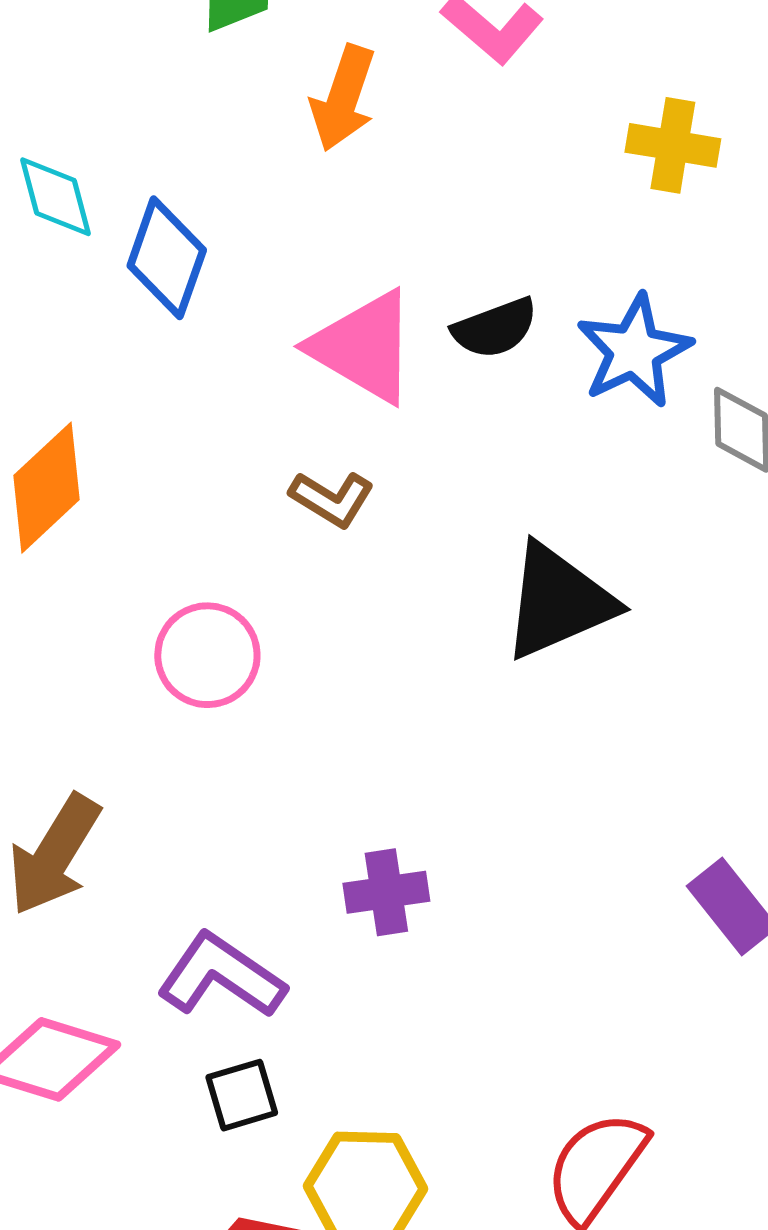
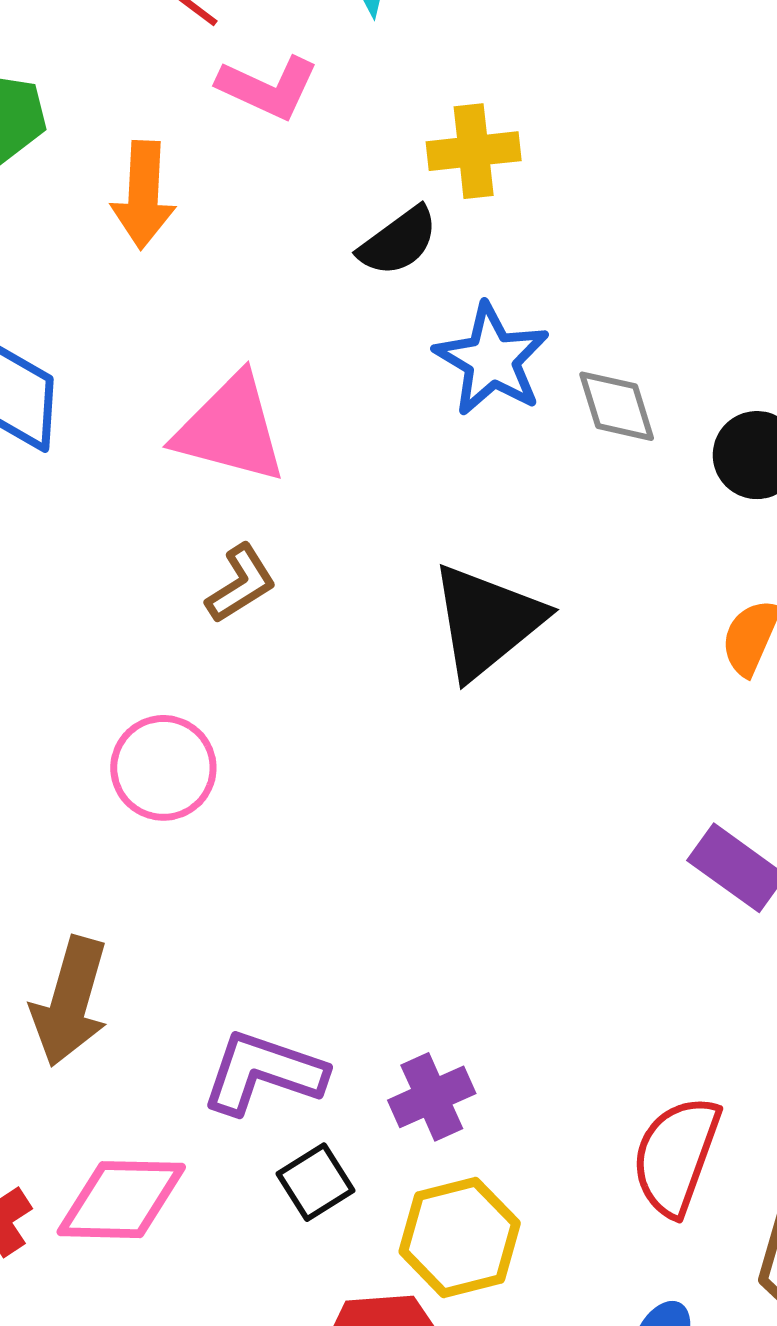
black semicircle: (495, 328) -> (398, 241), moved
brown L-shape: (332, 499) -> (241, 584), turned -48
purple cross: (386, 892) -> (432, 1097), moved

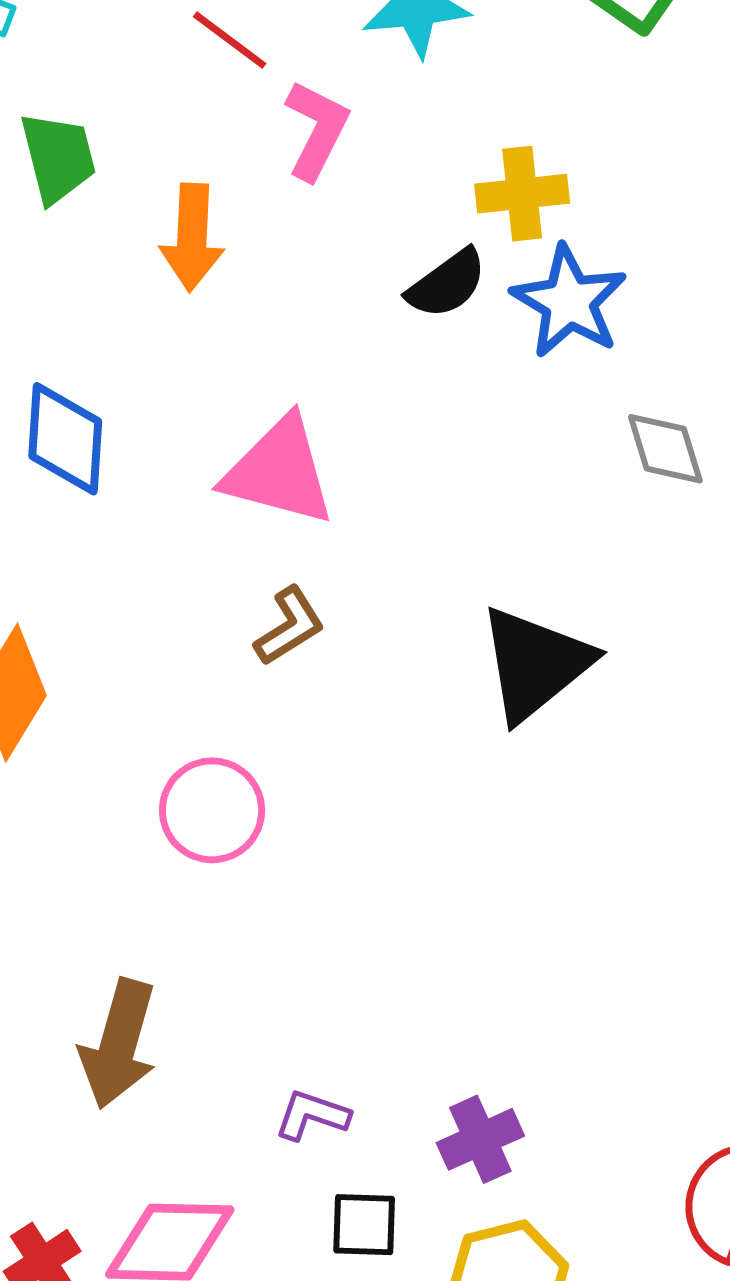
pink L-shape: (268, 87) -> (317, 130), turned -88
blue star: (492, 360) -> (569, 302), moved
purple L-shape: (263, 1073) -> (312, 1115), size x0.6
black square: (316, 1182) -> (364, 1225), turned 34

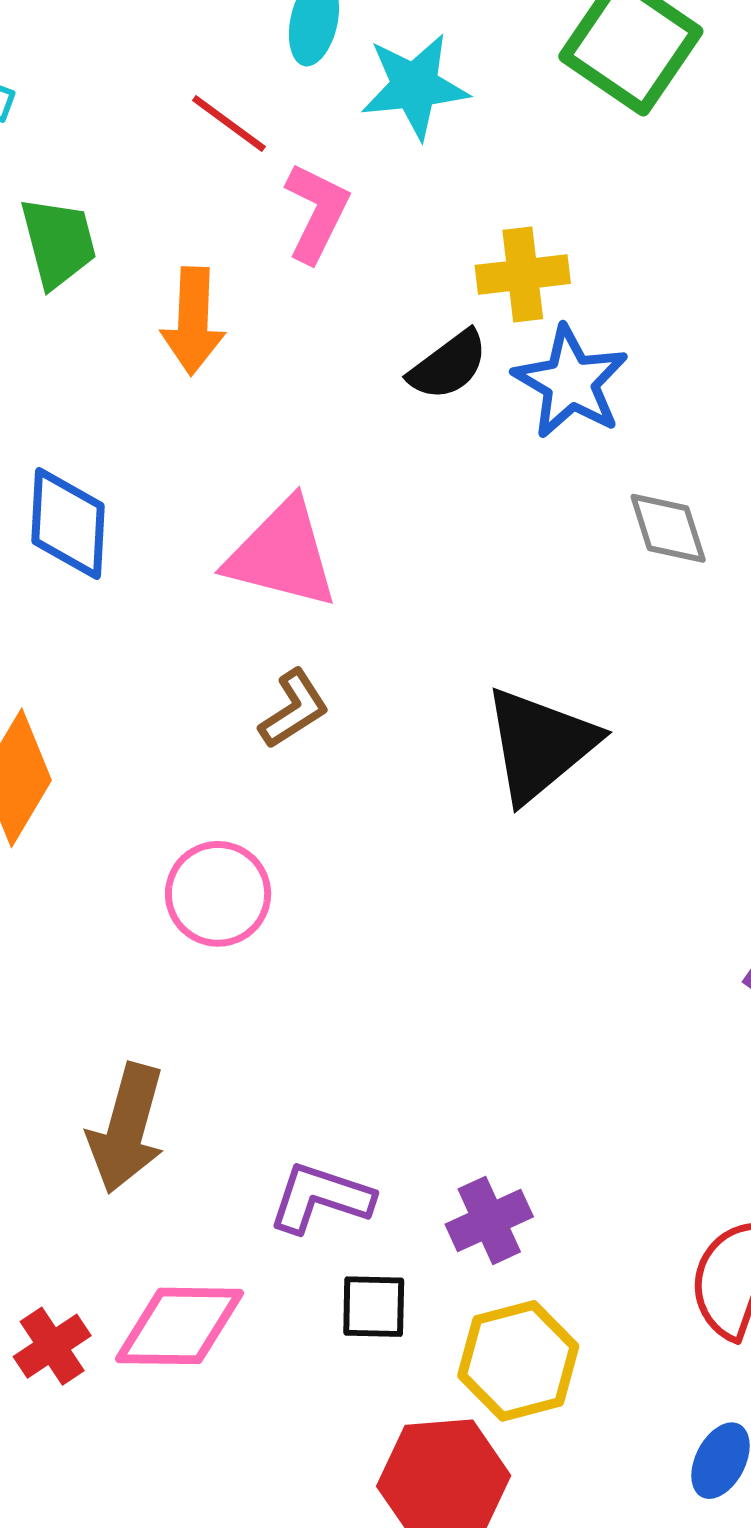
purple L-shape: (312, 1115) -> (321, 1198), size x1.4

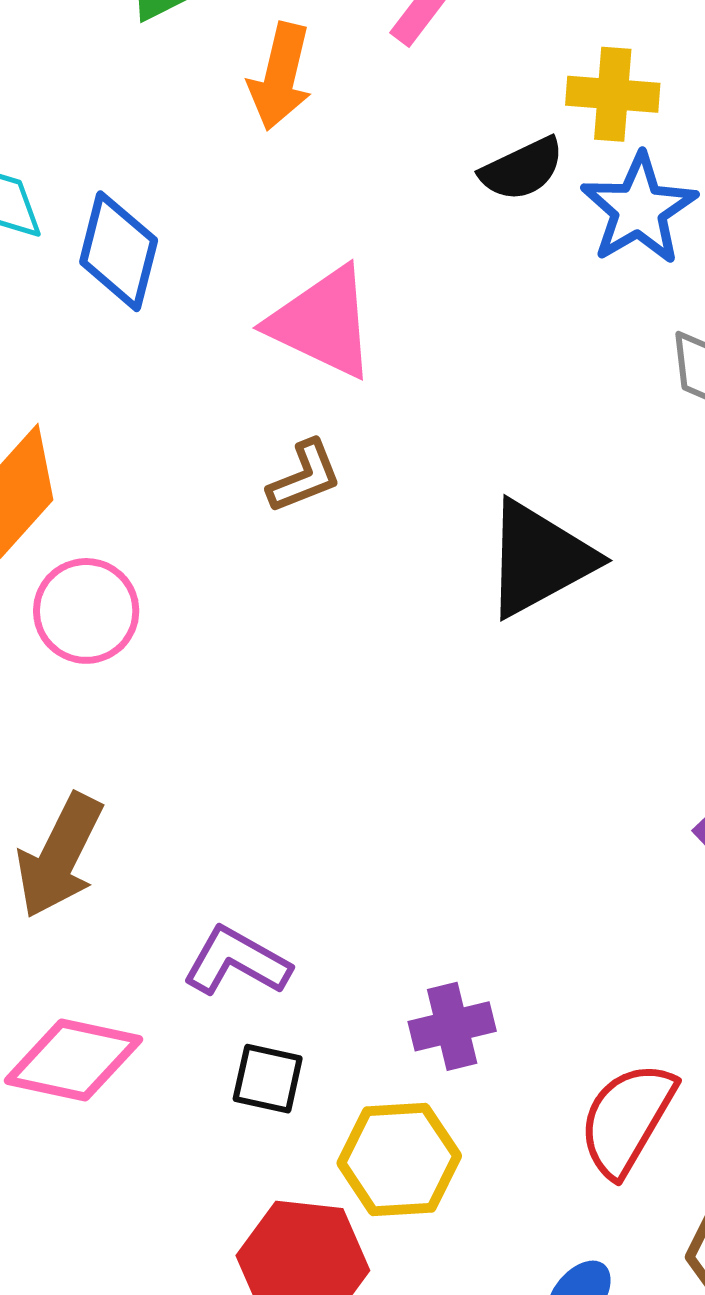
pink circle: (218, 894) -> (86, 611), moved
purple cross: (489, 1220) -> (452, 1026), moved

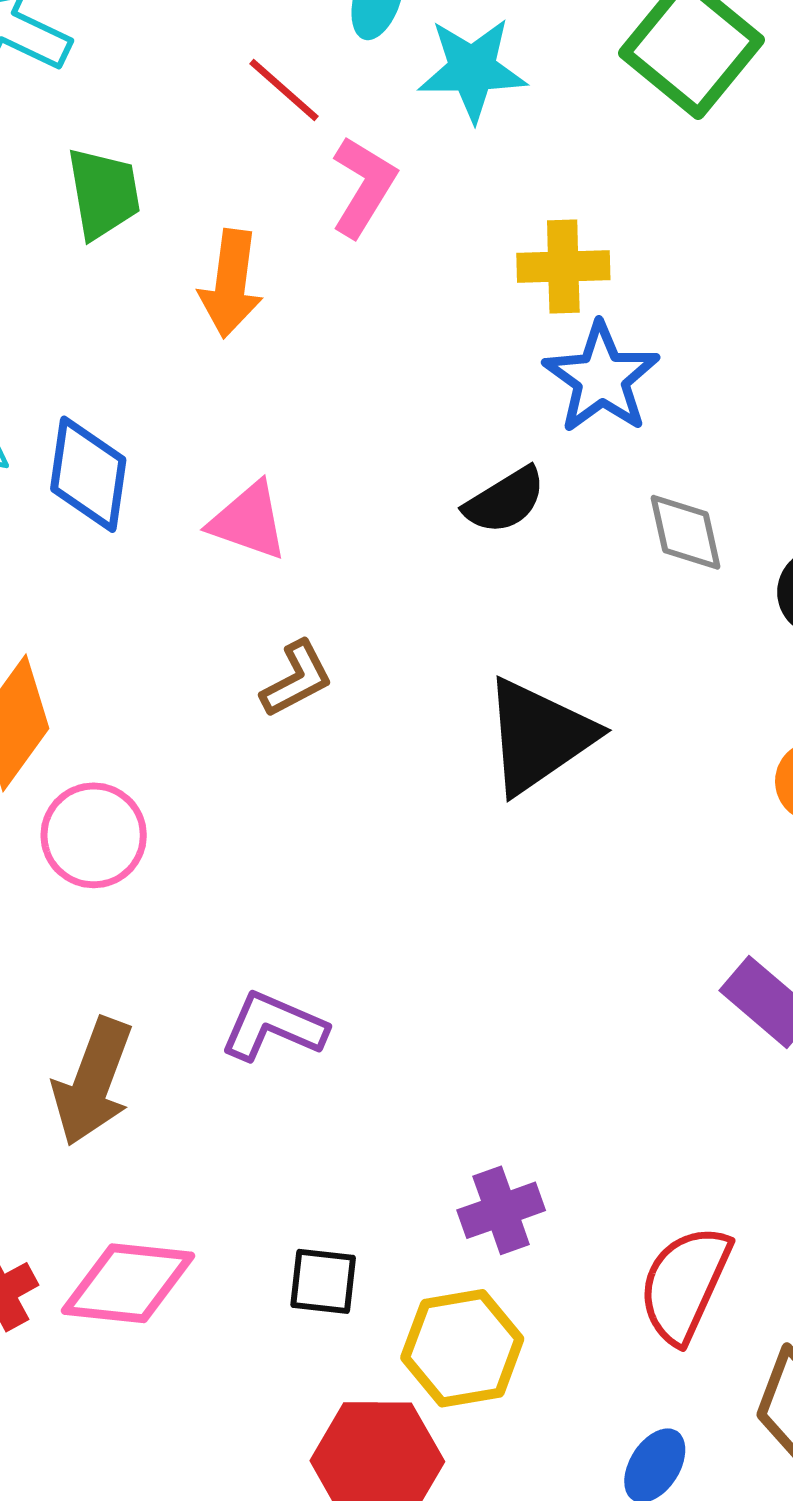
black semicircle: (522, 169) -> (505, 500), moved
pink triangle: (323, 322) -> (249, 521), moved, size x0.7
purple L-shape: (237, 961) -> (273, 1026), moved

